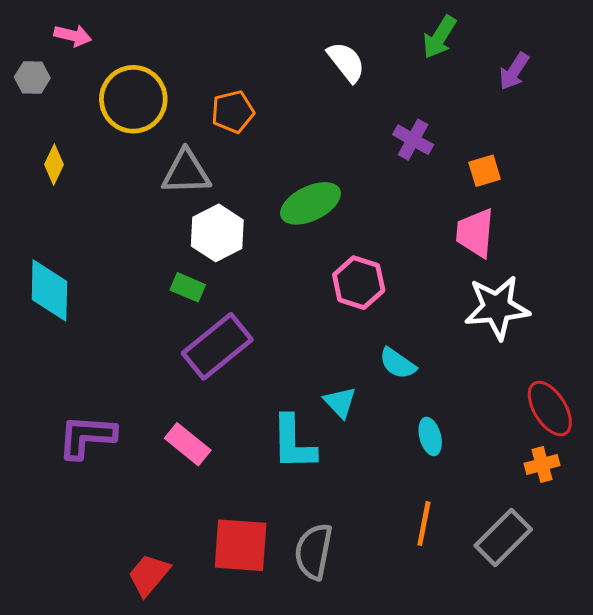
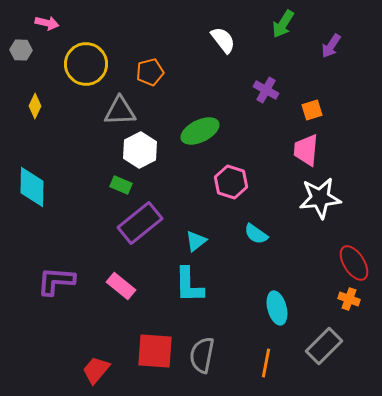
cyan triangle: (340, 402) -> (196, 241), moved, turned 35
cyan ellipse: (430, 436) -> (277, 308), moved, size x1.4
orange cross: (542, 464) -> (349, 299), turned 35
orange line: (424, 524) -> (266, 363), moved

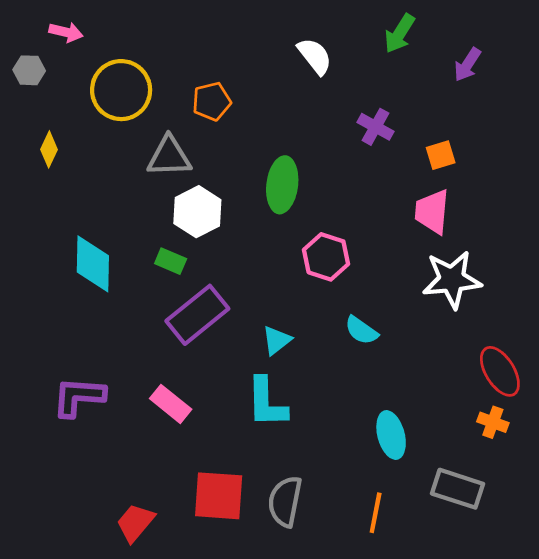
green ellipse: (200, 131) -> (282, 185), turned -57
cyan diamond: (32, 187) -> (93, 264), moved
gray rectangle: (324, 346) -> (458, 489), turned 63

